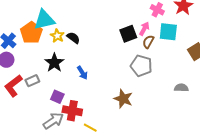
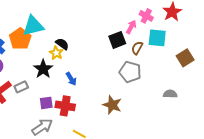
pink arrow: (144, 29) -> (131, 27), moved
yellow star: (57, 36) -> (56, 53), moved
purple square: (57, 97) -> (46, 103), turned -32
red cross: (72, 111) -> (65, 106), moved

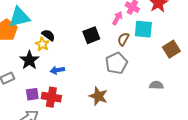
black square: (117, 40) -> (91, 35), moved
gray pentagon: (130, 72) -> (116, 63), turned 30
blue arrow: (71, 79) -> (57, 70), turned 112

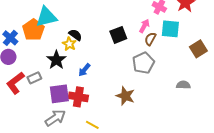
pink arrow: (117, 18) -> (144, 26), moved
blue arrow: (57, 70) -> (84, 70), turned -40
purple square: (32, 94) -> (59, 94), size x1.5

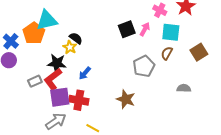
black square: (118, 35) -> (127, 29), moved
brown semicircle: (150, 39) -> (167, 53), moved
black star: (56, 60) -> (57, 63), turned -30
red L-shape: (15, 83) -> (53, 79), moved

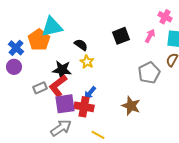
black square: (127, 29) -> (121, 36), moved
yellow star: (70, 47) -> (87, 62), moved
blue arrow: (85, 73) -> (90, 93), moved

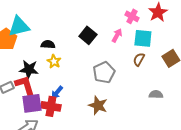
black square: (121, 36) -> (88, 35), turned -30
black semicircle: (81, 45) -> (48, 44), turned -32
gray pentagon: (149, 73) -> (104, 72), moved
red L-shape: (58, 86) -> (25, 85), turned 110

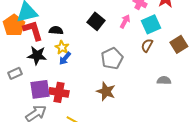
cyan square: (143, 38) -> (151, 24), turned -30
red L-shape: (25, 85) -> (33, 30), moved
blue arrow: (57, 92) -> (65, 58), moved

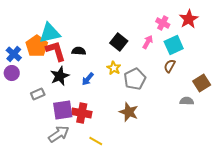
brown square: (179, 44) -> (202, 83), moved
yellow star: (62, 47) -> (114, 68), moved
black star: (37, 55) -> (60, 76), turned -30

